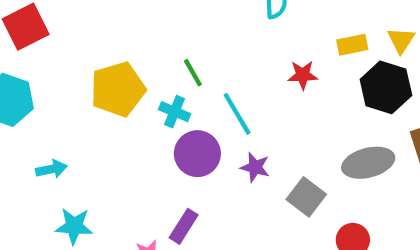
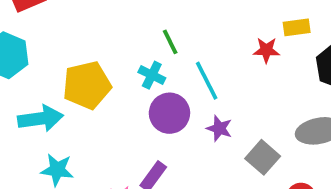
yellow rectangle: (352, 45) -> (297, 27), moved
yellow pentagon: (118, 89) -> (87, 85), moved
cyan arrow: (51, 169) -> (40, 118), size x1.6

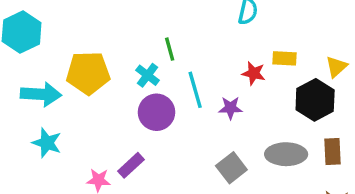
purple star: (219, 128) -> (230, 108), moved, turned -30

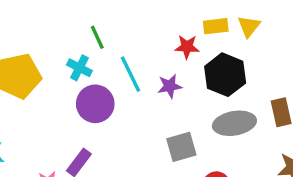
yellow triangle: (336, 67) -> (249, 26), moved
black hexagon: (315, 100) -> (225, 75), moved
gray square: (231, 168) -> (181, 147), turned 32

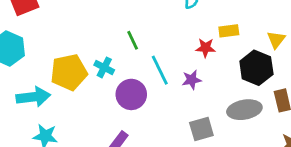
yellow triangle: (249, 26) -> (276, 40), moved
cyan cross: (79, 68) -> (104, 67), moved
black hexagon: (225, 75) -> (256, 68), moved

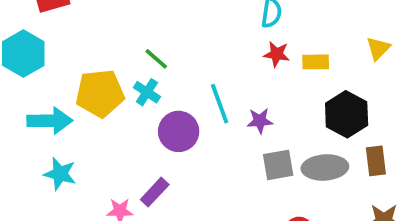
green line: (133, 40) -> (156, 59), moved, turned -30
yellow triangle: (276, 40) -> (378, 48), moved
red star: (206, 48) -> (277, 54), moved
gray square: (201, 129) -> (278, 165), moved

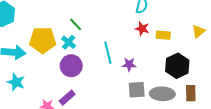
purple circle: (179, 131) -> (71, 66), moved

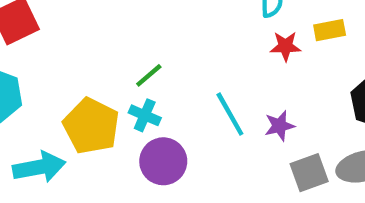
green line: (76, 24) -> (149, 75), turned -72
yellow rectangle: (163, 35) -> (330, 30), moved
yellow pentagon: (43, 40) -> (91, 126), turned -30

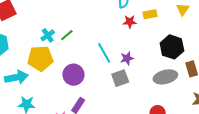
cyan cross: (145, 115) -> (48, 35), moved, turned 32
yellow pentagon: (91, 126) -> (40, 58), turned -30
gray square: (309, 173) -> (120, 78), moved

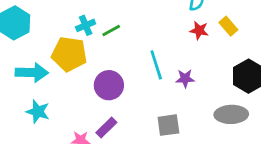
yellow rectangle: (150, 14) -> (228, 26), turned 48
gray square: (120, 78) -> (168, 125), moved

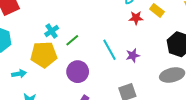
green line: (111, 30) -> (72, 40), moved
cyan arrow: (32, 73) -> (19, 74), size x0.6

